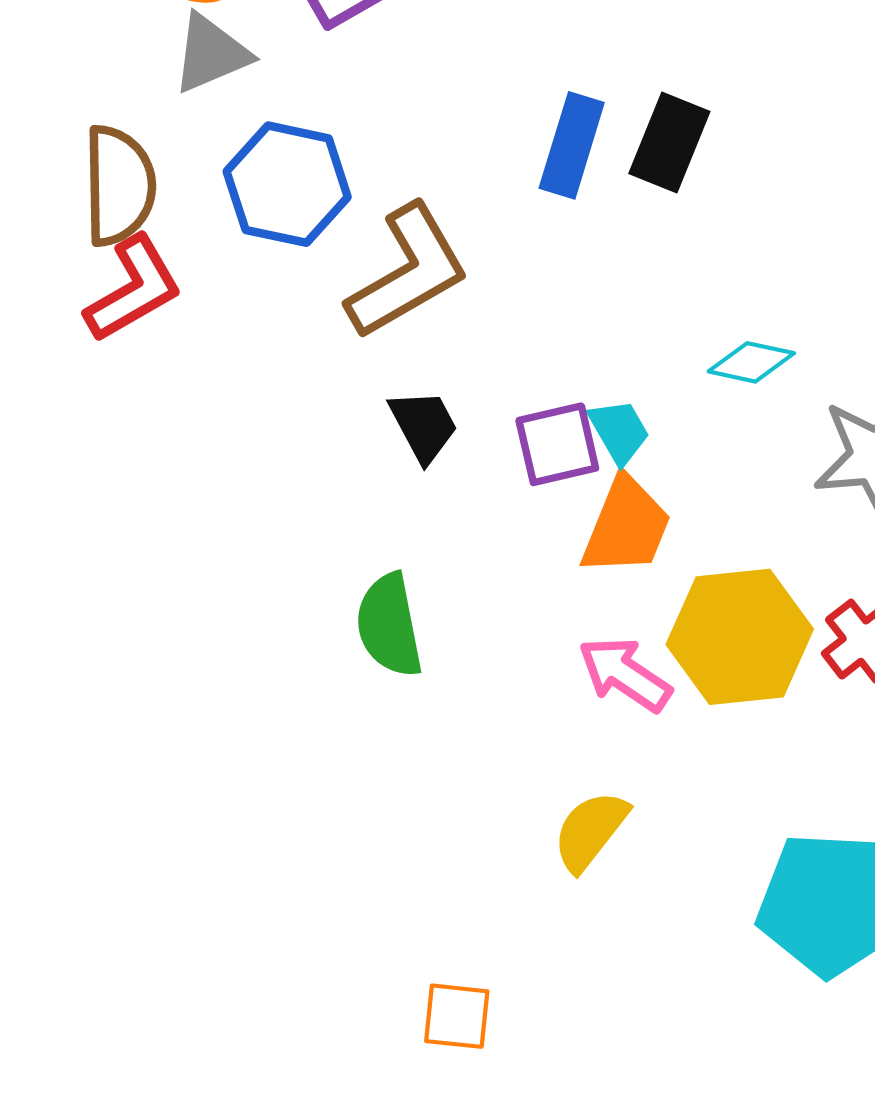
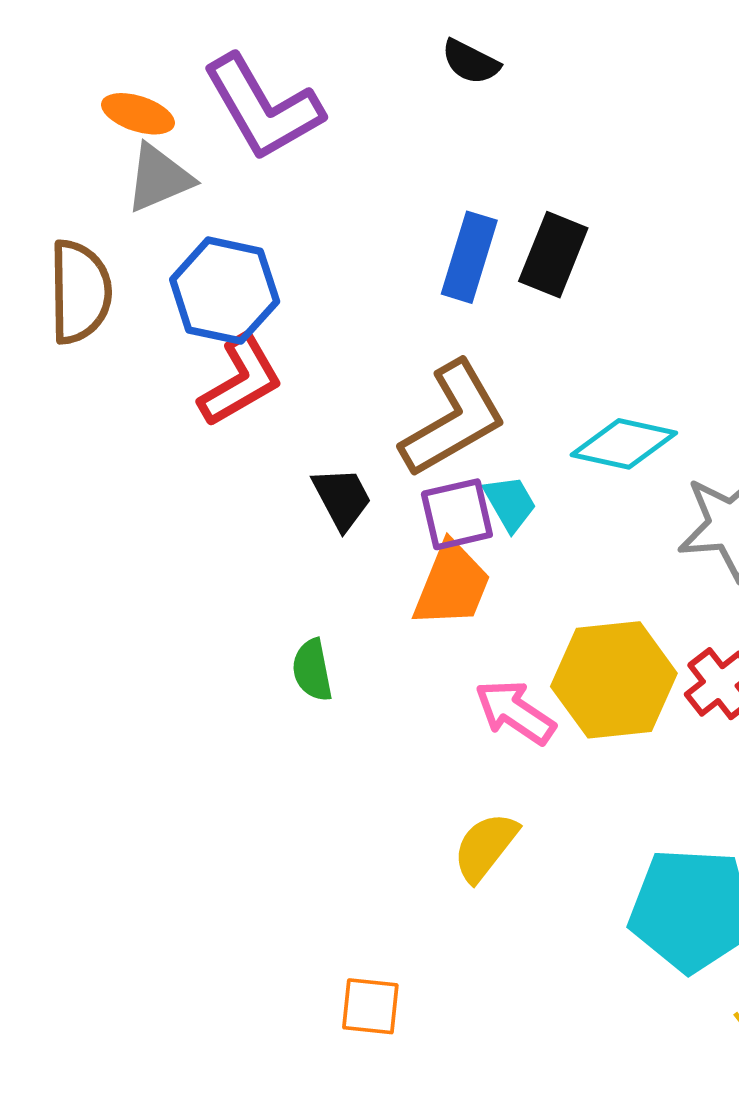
brown L-shape: (408, 272) -> (453, 419), moved
red L-shape: (133, 289) -> (241, 381), moved
cyan diamond: (751, 362) -> (624, 444), size x1.4
orange trapezoid: (626, 526) -> (452, 585), moved
green semicircle: (389, 625) -> (312, 670), size x0.7

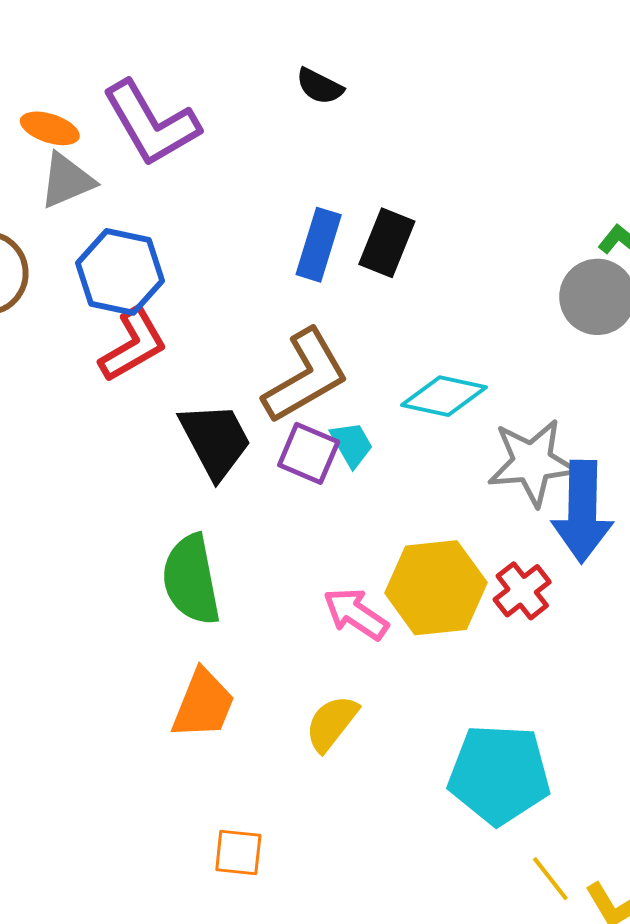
black trapezoid: (342, 498) -> (215, 440), size x1.5
purple square: (457, 514) -> (309, 453), turned 36
orange trapezoid: (452, 585) -> (203, 704), moved
green semicircle: (312, 670) -> (191, 580), size x1.8

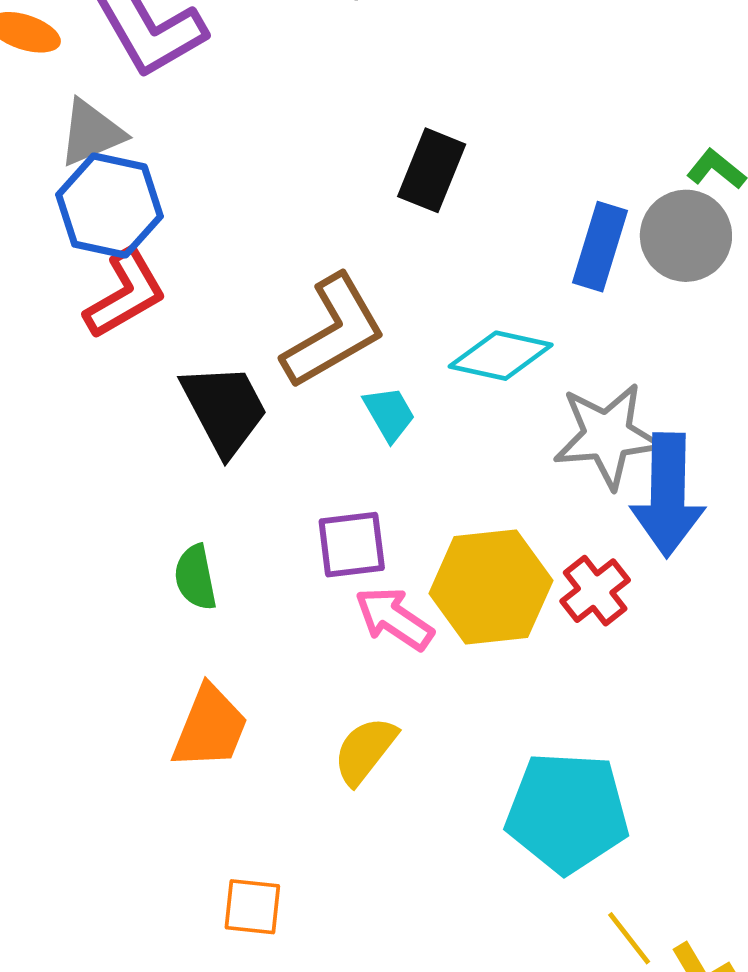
gray triangle: (67, 181) -> (91, 133), moved
blue rectangle: (319, 245) -> (600, 247), moved
purple square: (309, 453) -> (352, 545), moved, turned -30
green semicircle: (191, 580) -> (195, 577), size x0.6

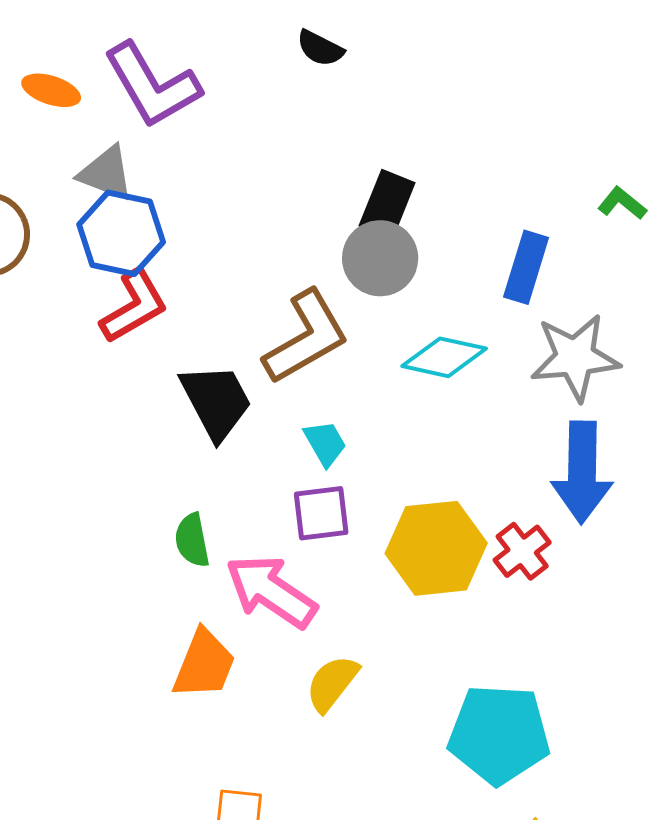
gray triangle: (91, 133) -> (106, 173), turned 44
gray circle: (686, 236) -> (380, 258), moved
cyan trapezoid: (389, 414) -> (325, 443), moved
gray star: (607, 436) -> (575, 357), moved
pink arrow: (394, 618) -> (271, 591), moved, size x1.4

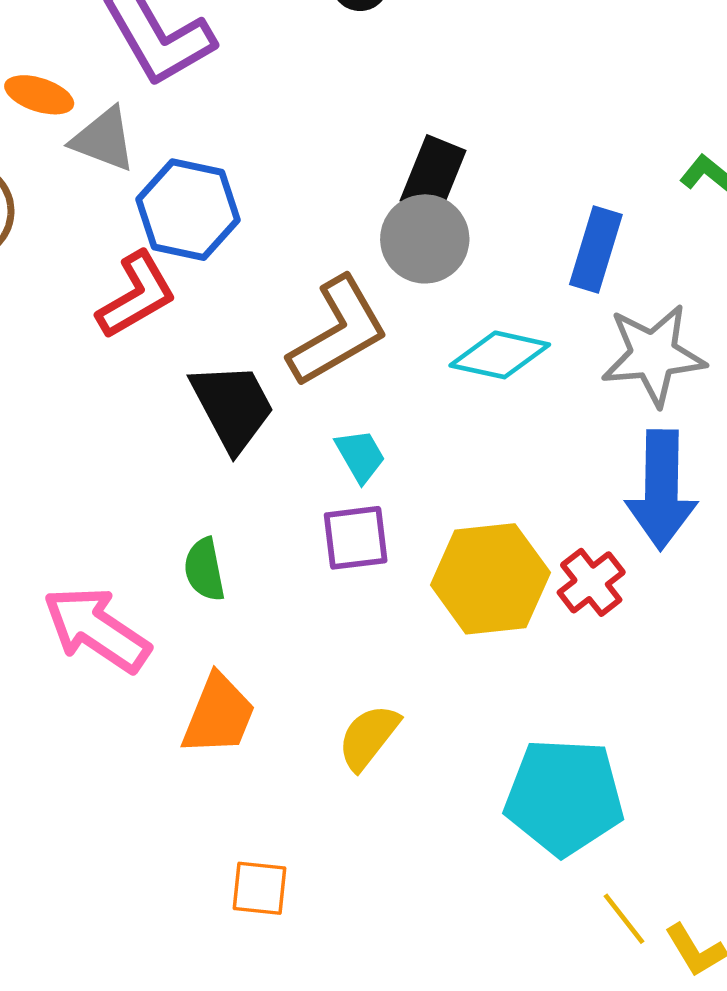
orange ellipse: (51, 90) -> (39, 95), moved
blue hexagon: (121, 233) -> (188, 210), moved
pink arrow: (271, 591) -> (97, 629), moved

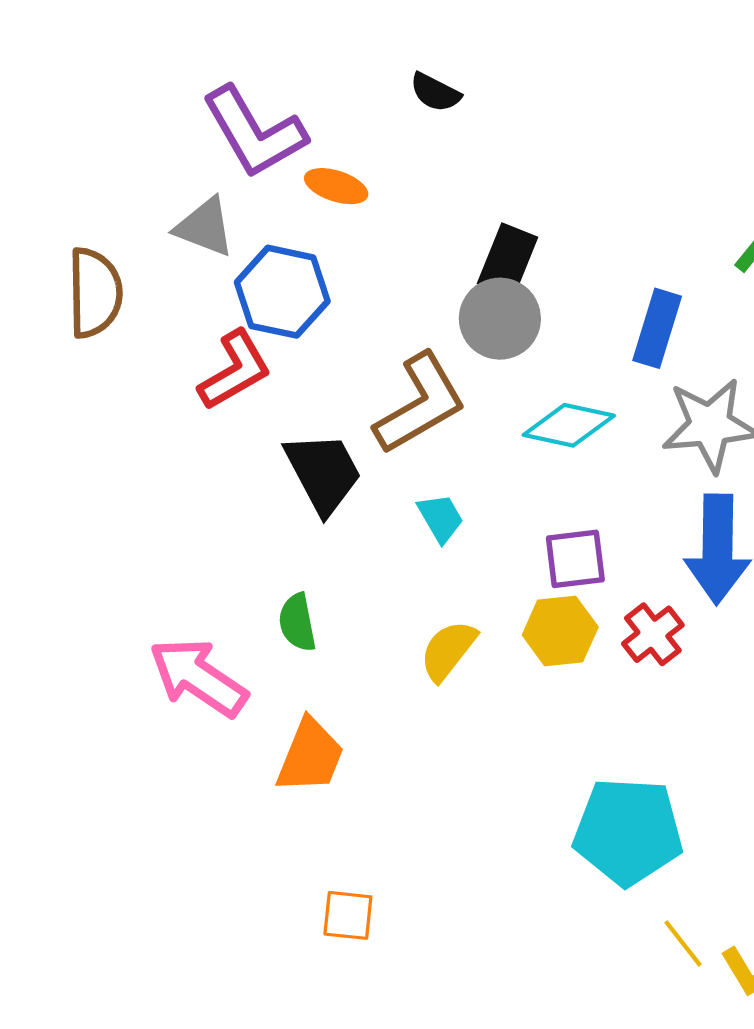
orange ellipse: (39, 95) -> (336, 186), moved
purple square: (356, 538) -> (575, 559), moved
yellow hexagon: (490, 579) -> (560, 631), size x0.7
yellow semicircle: (369, 737) -> (448, 650), moved

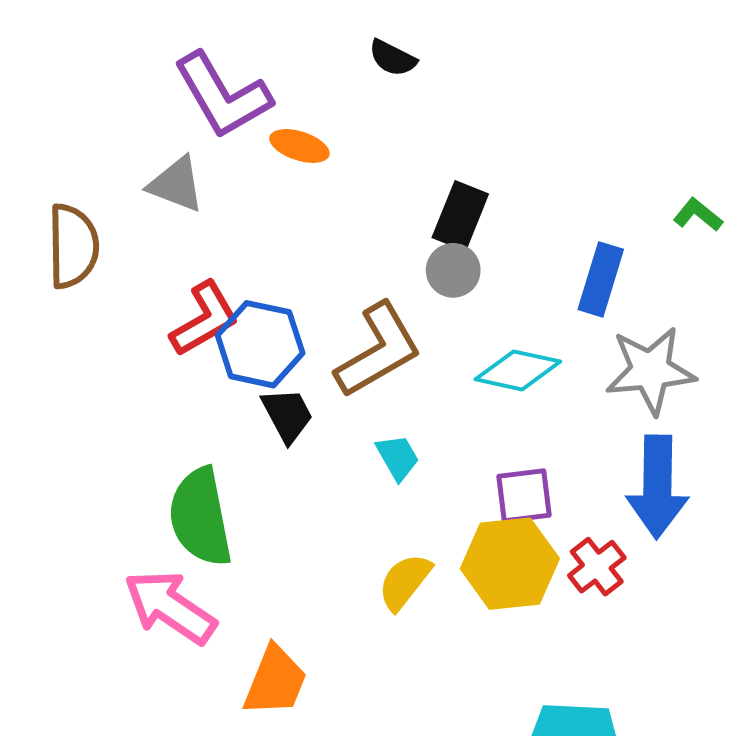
blue hexagon: (282, 292) -> (260, 344), moved
gray circle: (500, 319) -> (453, 270), size x0.7
black trapezoid: (323, 473) -> (287, 415), size x0.7
green semicircle: (297, 622) -> (200, 517), moved, size x1.8
yellow hexagon: (560, 631) -> (510, 564), size x1.4

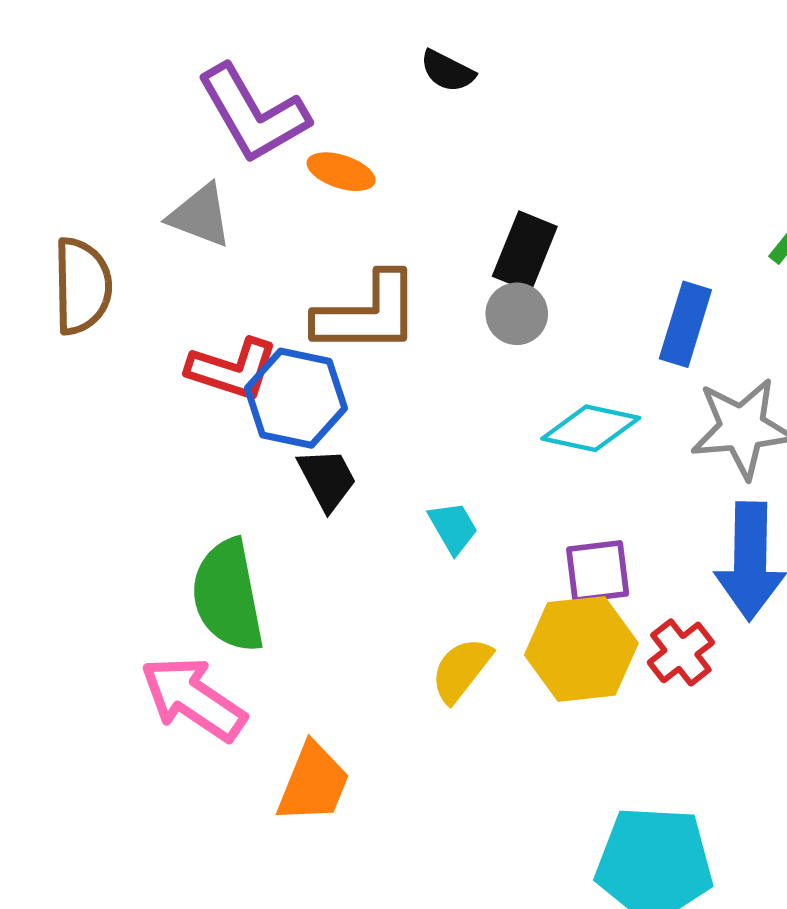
red L-shape: (204, 319) -> (232, 369), turned 48
brown L-shape: (378, 350) -> (368, 314), moved, turned 30

